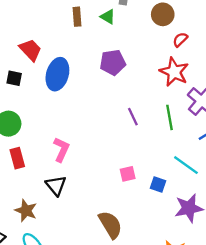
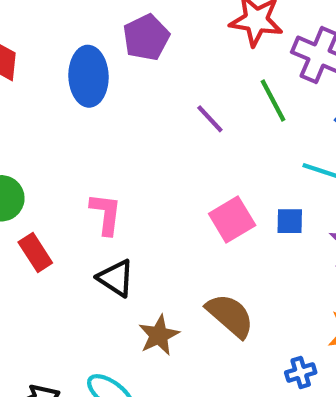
blue ellipse: (57, 74) -> (89, 76), moved
pink square: (128, 174) -> (232, 220), size x1.5
brown star: (26, 211) -> (159, 335), moved, turned -30

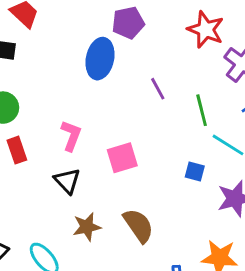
blue ellipse: (89, 76) -> (100, 59), moved
green line: (273, 100) -> (202, 110), moved
pink square: (232, 220) -> (122, 158), moved

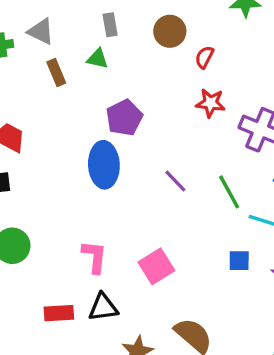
red star: (206, 30) -> (211, 103), size x0.7
red rectangle: (17, 150) -> (59, 313), moved, turned -60
black triangle: (67, 181) -> (103, 307), turned -40

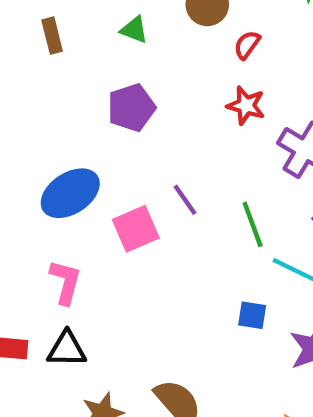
green triangle: (97, 59) -> (134, 30), moved
blue ellipse: (104, 165) -> (70, 193), moved, turned 51
pink square: (156, 266) -> (136, 229), moved

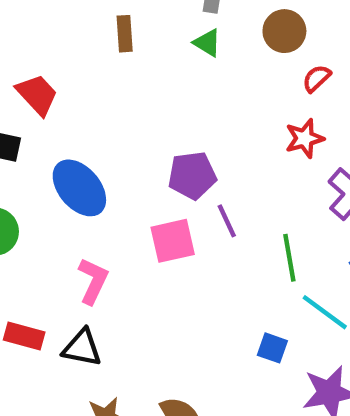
red star: (246, 105) -> (304, 138), turned 30
purple pentagon: (131, 108) -> (192, 175), moved
blue ellipse: (70, 193) -> (79, 188), moved, turned 72

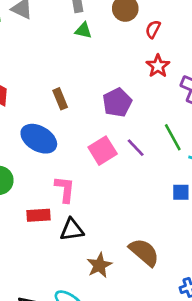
brown rectangle: (125, 34) -> (60, 99), moved
purple pentagon: (192, 175) -> (117, 102), moved
purple line: (227, 221) -> (136, 148), moved
red rectangle: (24, 336) -> (38, 215), moved

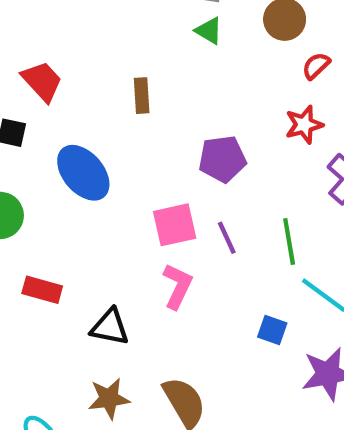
brown rectangle: (60, 99) -> (142, 96), moved
pink L-shape: (65, 189) -> (177, 286), moved
black triangle: (72, 230) -> (110, 327), moved

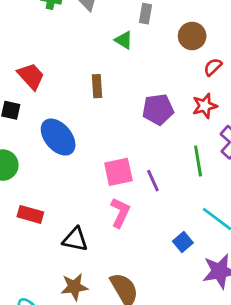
green triangle: (209, 31) -> (124, 40), moved
purple pentagon: (222, 159) -> (158, 109), moved
green line: (289, 242) -> (198, 161), moved
blue square: (272, 330) -> (183, 242), turned 30

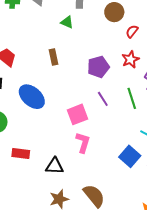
purple line: (153, 181) -> (103, 99), moved
blue square: (183, 242) -> (130, 156), size x1.5

